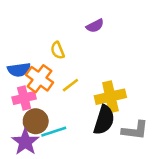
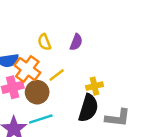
purple semicircle: (95, 26) -> (76, 42), moved, turned -42
yellow cross: (110, 97) -> (95, 86), size x0.6
brown circle: (36, 121) -> (37, 92), moved

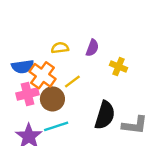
yellow semicircle: (44, 42) -> (60, 48), turned 105
yellow cross: (95, 86) -> (119, 67), moved, turned 35

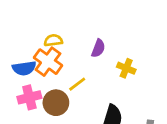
yellow semicircle: (60, 48) -> (53, 40), moved
orange cross: (42, 75) -> (48, 62), moved

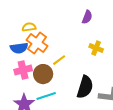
yellow semicircle: (53, 40) -> (29, 27), moved
purple semicircle: (98, 48) -> (87, 17), moved

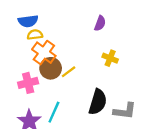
blue semicircle: (19, 48) -> (28, 21), moved
brown circle: (43, 74) -> (51, 68), moved
cyan line: (46, 96) -> (54, 112), turned -48

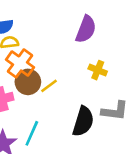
purple semicircle: (100, 23) -> (86, 29), size x1.5
gray L-shape: (125, 111) -> (115, 111), moved

